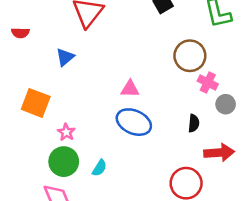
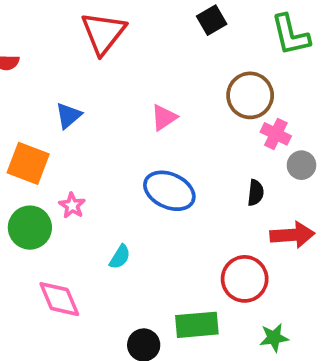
blue triangle: (65, 57) -> (68, 116), moved
pink triangle: (130, 89) -> (164, 117), moved, turned -36
green circle: (64, 162) -> (30, 228), moved

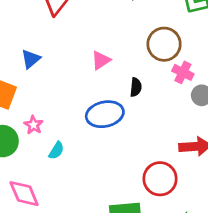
blue ellipse: (169, 191) -> (105, 114), turned -36
black semicircle: (256, 193) -> (136, 87), moved
cyan semicircle: (120, 257) -> (56, 151), moved

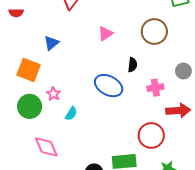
pink triangle: (101, 60) -> (105, 34), moved
pink cross: (183, 72) -> (155, 88), moved, turned -35
blue ellipse: (105, 114) -> (109, 86), turned 40

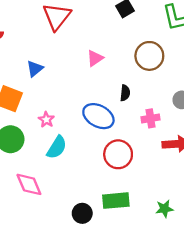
pink star: (53, 94) -> (46, 120), moved
cyan semicircle: (71, 114) -> (57, 147), size x1.5
red circle: (151, 135) -> (118, 154), moved

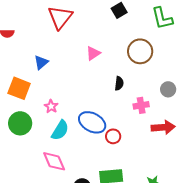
blue ellipse: (98, 116) -> (92, 122), moved
red circle: (118, 154) -> (113, 136), size x0.6
pink diamond: (29, 184) -> (54, 161), moved

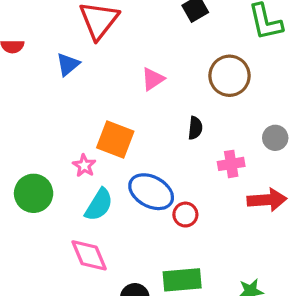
blue triangle: (41, 62) -> (68, 64), moved
orange square: (19, 88) -> (115, 139), moved

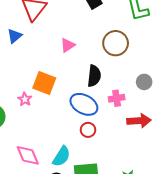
black semicircle: (195, 128) -> (94, 76), size x1.5
blue ellipse: (151, 192) -> (84, 104), moved
cyan semicircle: (99, 205) -> (61, 156), moved

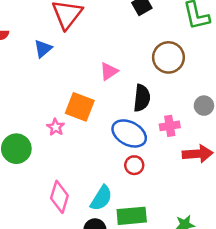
pink triangle: (68, 45) -> (109, 71), moved
pink diamond: (28, 155) -> (59, 197), turned 40

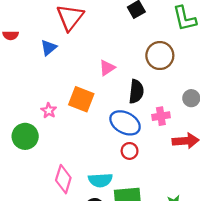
pink star: (56, 127) -> (49, 111), moved
cyan semicircle: (101, 198) -> (100, 180), turned 55

